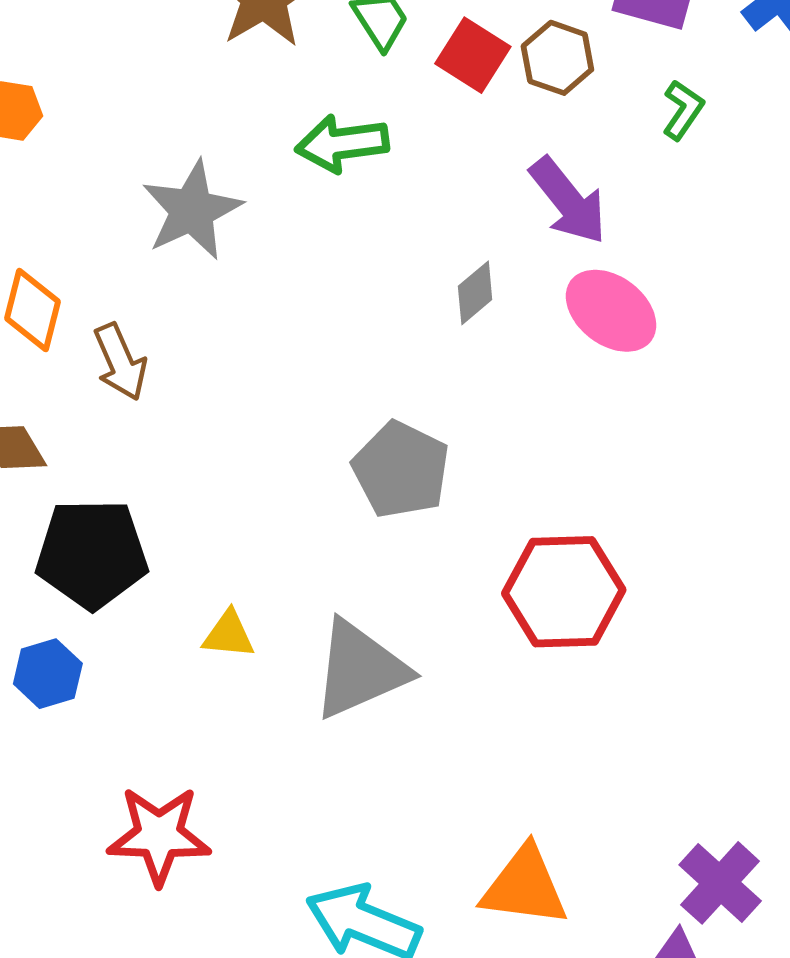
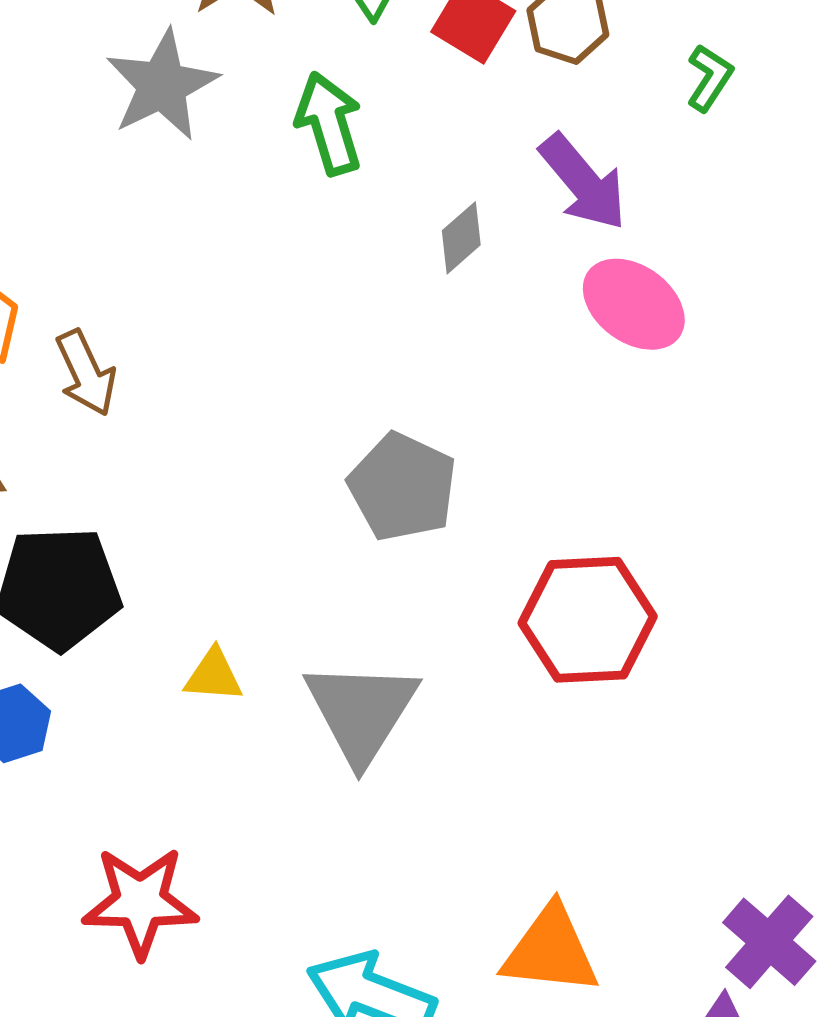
green arrow: (342, 144) -> (329, 123), turned 82
gray star: (192, 210) -> (162, 85), moved
gray diamond: (475, 293) -> (461, 238), moved
gray triangle: (360, 670) -> (361, 712), turned -33

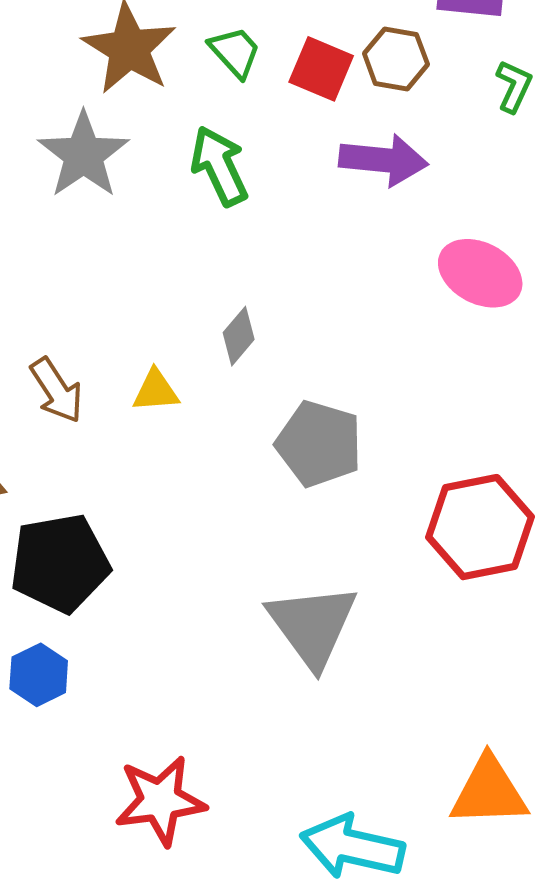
purple arrow: (583, 182) -> (383, 160), moved, turned -36
gray diamond: (461, 238) -> (239, 336), moved
yellow triangle: (214, 675) -> (156, 391), moved

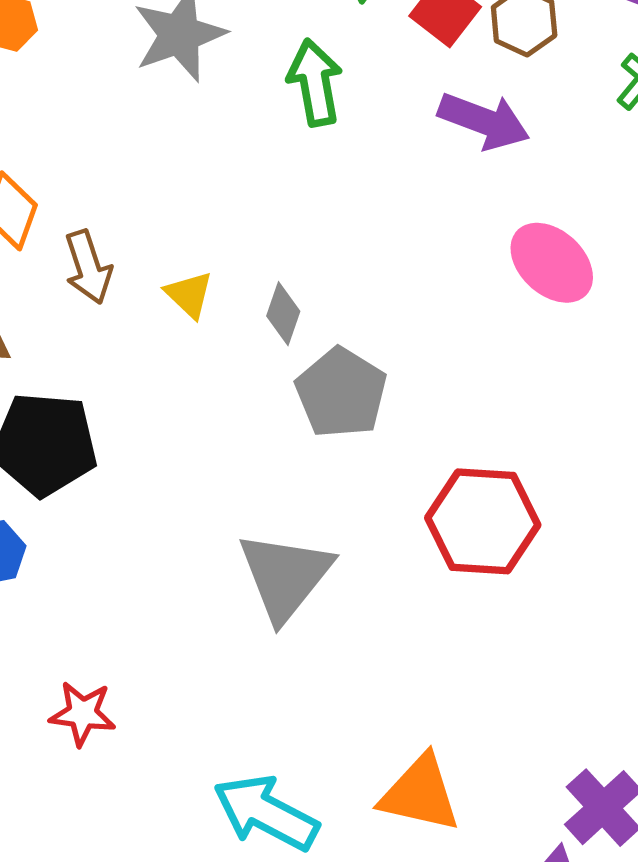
gray diamond: (239, 336) -> (283, 314), moved, turned -36
yellow triangle: (156, 391) -> (189, 295), turned 33
red star: (160, 801) -> (83, 713), size x0.7

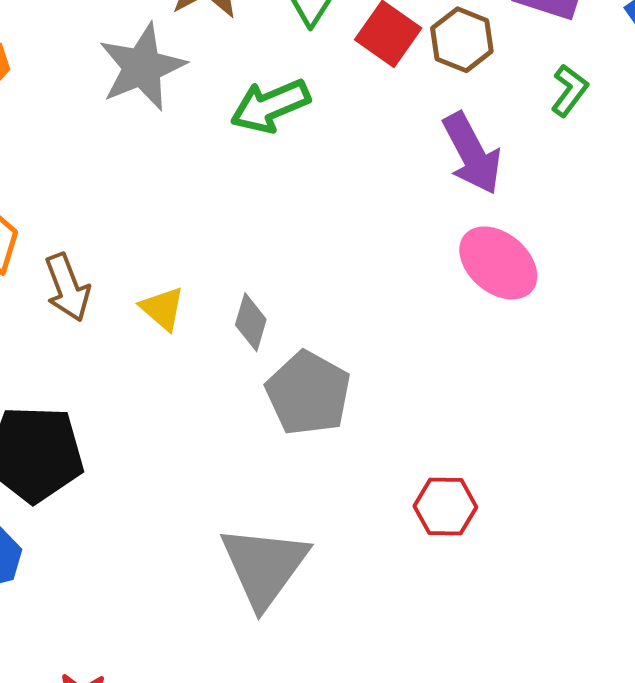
green arrow: (315, 83) -> (270, 106), turned -100
purple arrow: (484, 121) -> (472, 153), moved, turned 44
red hexagon: (483, 521) -> (445, 507), size x0.6

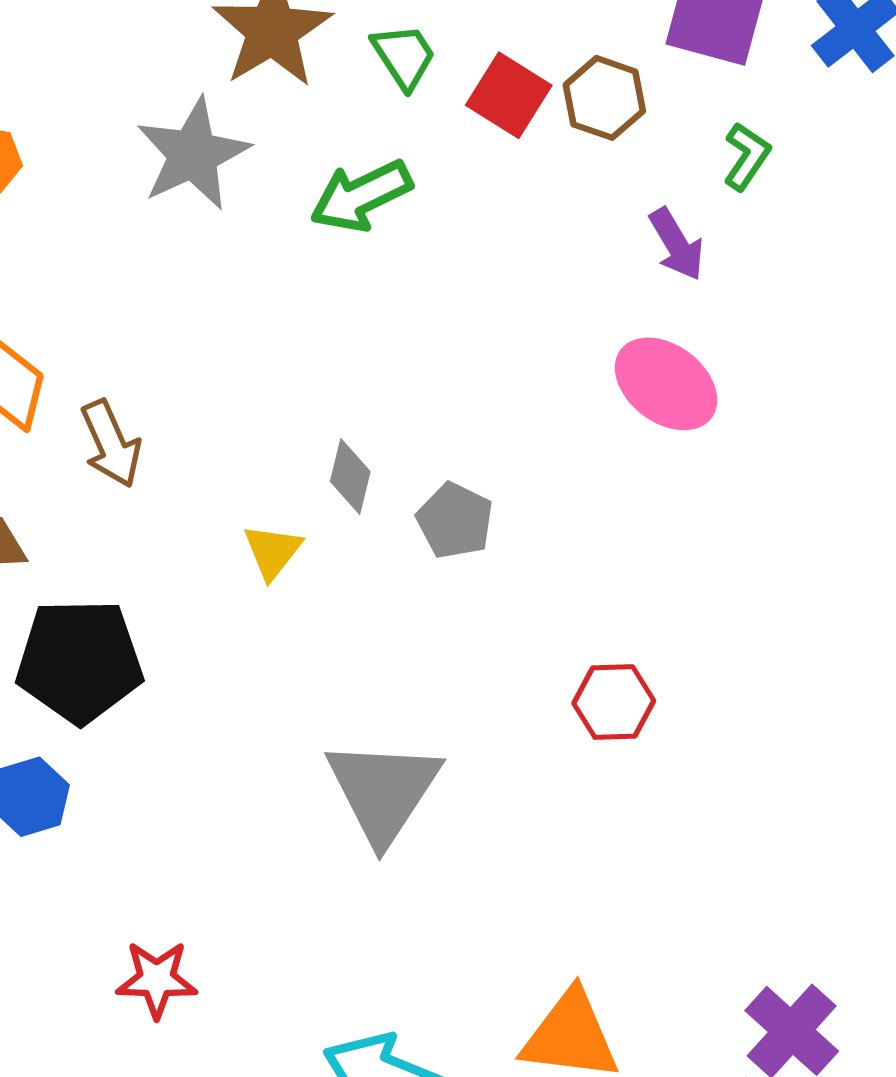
purple arrow: (472, 153) -> (677, 244), moved, size x0.7
yellow triangle: (162, 308) -> (273, 551), moved, turned 30
gray pentagon: (308, 393) -> (455, 521), moved, size x0.7

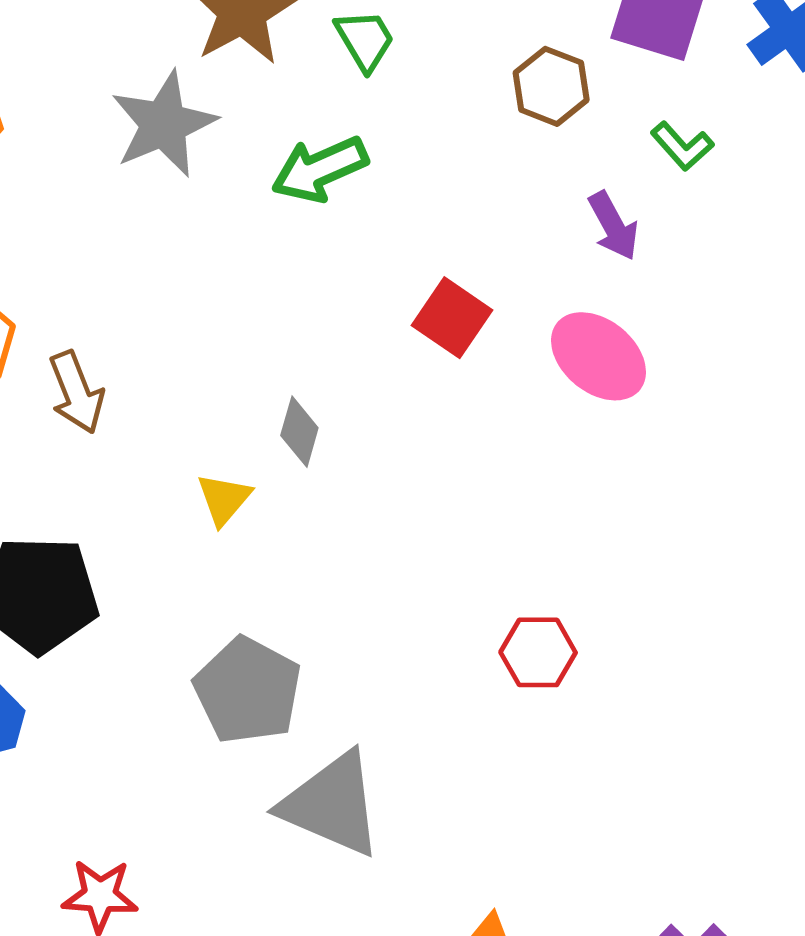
red square: (509, 95) -> (452, 318), moved
green L-shape: (747, 156) -> (682, 146), turned 102
gray pentagon: (455, 521) -> (248, 690), moved, size x1.5
gray triangle: (383, 791) -> (332, 804), moved, turned -42

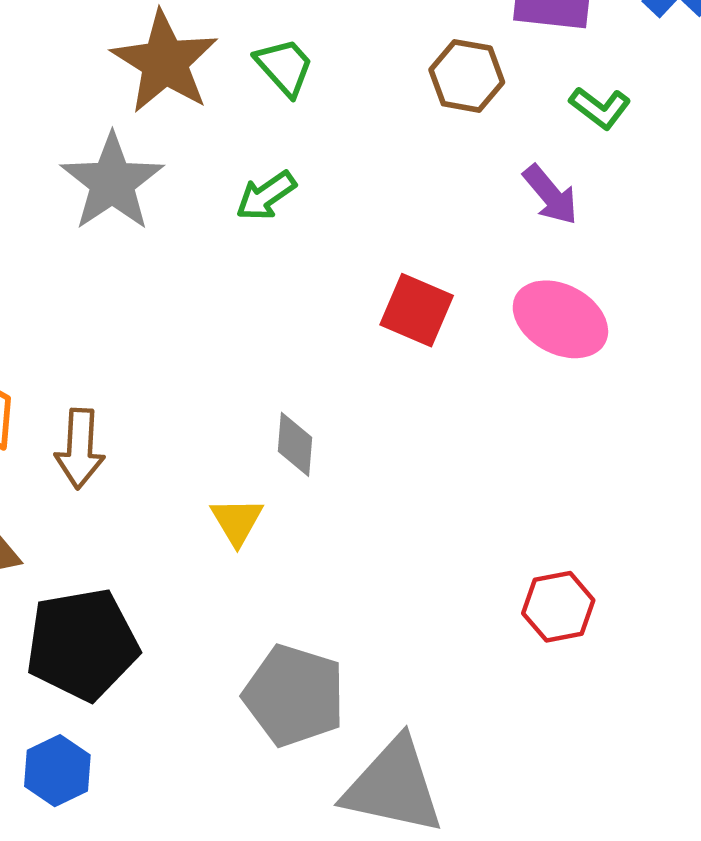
green arrow: (320, 169) -> (266, 196), size x0.7
brown arrow: (77, 392) -> (80, 449), turned 36

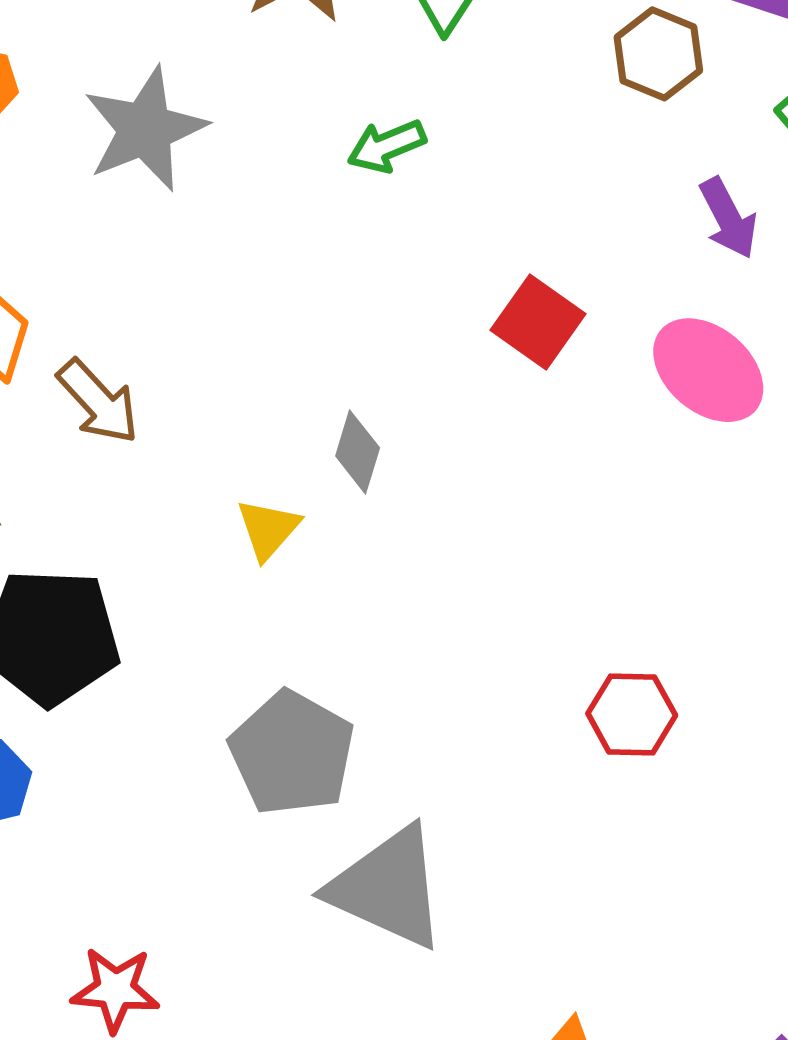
gray star: (112, 182) -> (145, 129), moved
brown arrow: (80, 449) -> (98, 402), turned -58

